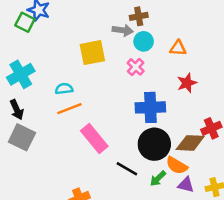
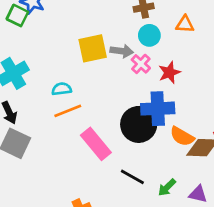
gray arrow: (123, 30) -> (122, 51), moved
orange triangle: (178, 48) -> (185, 24), moved
red star: (187, 83) -> (169, 72), moved
black circle: (154, 144) -> (139, 124), moved
orange semicircle: (177, 165) -> (182, 136), moved

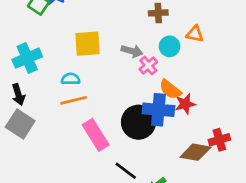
cyan circle: (149, 35) -> (170, 46), moved
yellow square: (93, 48) -> (87, 44), moved
red star: (169, 72) -> (185, 104), moved
orange semicircle: (182, 136) -> (170, 89), moved

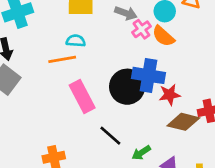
cyan semicircle: (71, 79) -> (76, 41), moved
orange semicircle: (170, 89) -> (163, 36), moved
red star: (185, 104) -> (170, 95), moved

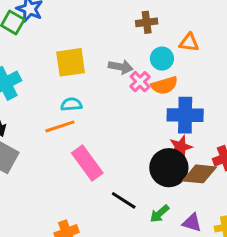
orange semicircle: (163, 36) -> (164, 85), turned -50
blue cross: (149, 75) -> (185, 115), moved
black circle: (127, 87) -> (169, 168), moved

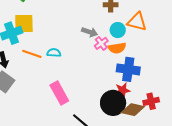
orange triangle: (189, 43) -> (137, 22), size x1.5
yellow square: (71, 62) -> (24, 24), moved
orange line: (60, 126) -> (32, 54), moved, turned 30

